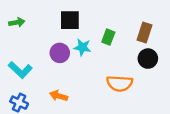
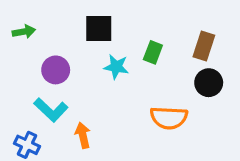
purple circle: (60, 53) -> (56, 70), moved
cyan L-shape: (20, 70) -> (51, 110), moved
orange arrow: (59, 96) -> (83, 135), turned 60

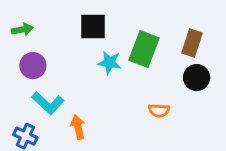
green rectangle: (153, 52) -> (144, 49), size x1.6
purple circle: (56, 70) -> (33, 66), moved
orange semicircle: (169, 118) -> (159, 111), size x0.6

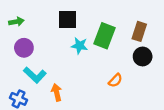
orange semicircle: (159, 111) -> (115, 80), turned -48

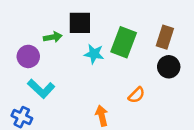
green arrow: (16, 22) -> (53, 37), moved
orange arrow: (57, 92) -> (102, 116), moved

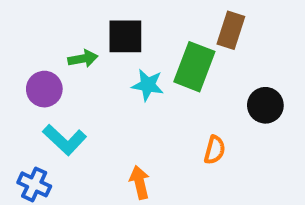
brown rectangle: (165, 37) -> (231, 30), moved
orange semicircle: (136, 95) -> (215, 150), turned -30
orange arrow: (102, 116) -> (140, 182), moved

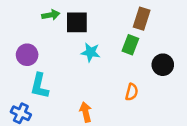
green arrow: (83, 59) -> (51, 15), moved
green rectangle: (194, 67) -> (130, 45), moved, size x0.7
cyan L-shape: (65, 140) -> (40, 86), turned 60

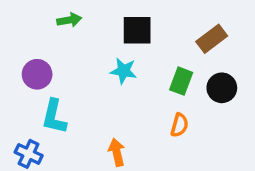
brown rectangle: (142, 19) -> (212, 39), moved, turned 35
black square: (77, 22) -> (137, 30), moved
green rectangle: (130, 45) -> (181, 81), moved

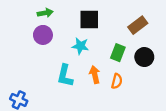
purple circle: (37, 74) -> (43, 35), moved
cyan L-shape: (54, 117) -> (65, 76), moved
orange arrow: (117, 152) -> (95, 75), moved

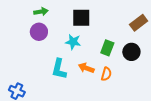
brown rectangle: (138, 25) -> (139, 23), moved
orange arrow: (95, 75) -> (86, 68), turned -56

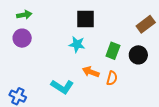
green arrow: (41, 12) -> (24, 15), moved
purple circle: (39, 32) -> (22, 38), moved
cyan L-shape: (59, 69) -> (62, 87), moved, turned -70

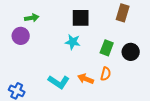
green arrow: (24, 15) -> (32, 18), moved
brown rectangle: (146, 24) -> (123, 13), moved, turned -36
orange arrow: (91, 72) -> (86, 79), moved

